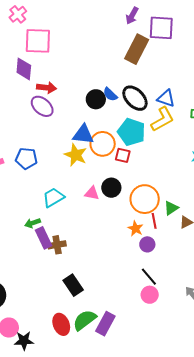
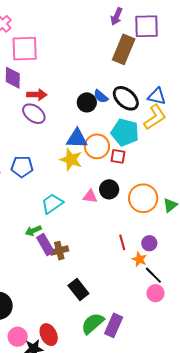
red line: (154, 221) -> (122, 242), moved
orange star: (135, 229) -> (139, 259), moved
red ellipse: (61, 324) -> (49, 335), moved

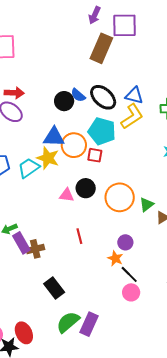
cyan trapezoid: (52, 204) -> (29, 168), moved
red line: (122, 242) -> (79, 236), moved

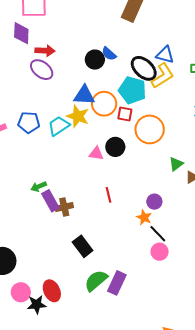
black ellipse: (103, 97) -> (144, 68), moved
orange circle: (120, 197) -> (150, 129), moved

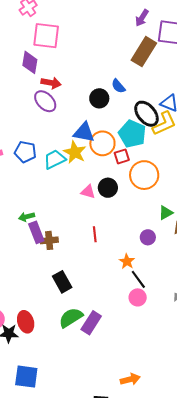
blue semicircle: (109, 54) -> (118, 86), moved
red square: (125, 114) -> (122, 156), turned -35
purple circle: (154, 202) -> (148, 237), moved

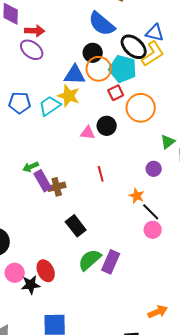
blue semicircle: (118, 86) -> (102, 24), size x1.8
black circle: (99, 98) -> (93, 53), moved
orange circle: (102, 143) -> (99, 69), moved

